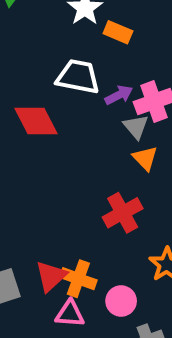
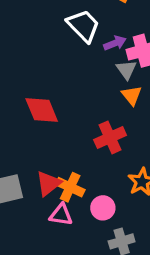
white trapezoid: (78, 77) -> (83, 26), turned 30
red diamond: (36, 121) -> (42, 110), moved

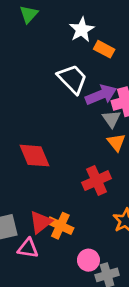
purple arrow: (115, 43) -> (101, 95), size x1.5
pink circle: (103, 208) -> (88, 260), moved
pink triangle: (61, 215) -> (28, 248), moved

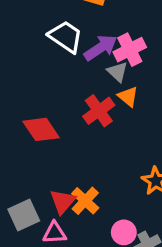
red cross: (97, 181) -> (99, 111), moved
orange cross: (60, 226) -> (85, 201), turned 30

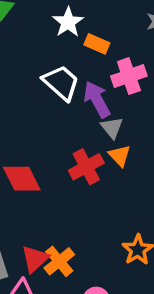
purple arrow: (101, 48) -> (97, 99), turned -92
pink cross: (130, 50) -> (129, 76), moved

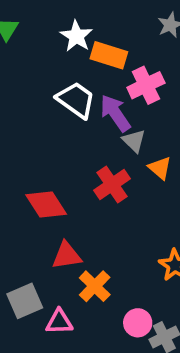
orange rectangle: (97, 44) -> (109, 55), size x1.4
orange triangle: (120, 156) -> (160, 168), moved
red triangle: (35, 259) -> (67, 256), moved, turned 40

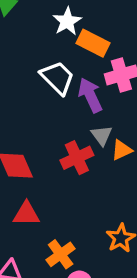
gray triangle: (134, 141) -> (102, 135), moved
orange triangle: (160, 168) -> (122, 150), turned 45
orange cross: (95, 286) -> (61, 254), moved

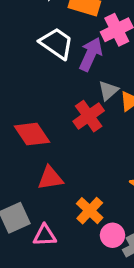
purple arrow: (90, 95) -> (91, 54), turned 60
gray triangle: (102, 135) -> (108, 90), turned 35

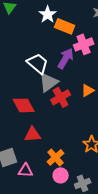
white trapezoid: (57, 43) -> (38, 63), moved
gray triangle: (108, 90) -> (49, 82), moved, size x1.5
pink circle: (113, 235) -> (61, 175), moved

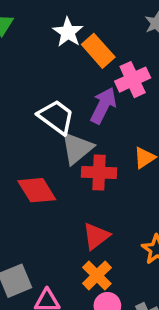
orange rectangle: (65, 26) -> (98, 51), turned 30
red cross: (61, 97) -> (99, 173), turned 36
red triangle: (33, 134) -> (96, 236), moved, turned -30

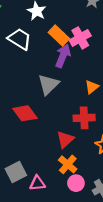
orange rectangle: (98, 51) -> (59, 35), moved
white trapezoid: (56, 117) -> (20, 39), moved
red cross: (99, 173) -> (84, 118), moved

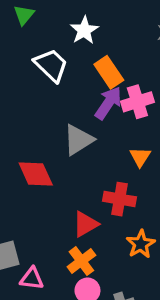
pink cross: (80, 38) -> (137, 102), moved
orange triangle: (92, 87) -> (140, 157), turned -32

